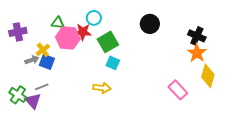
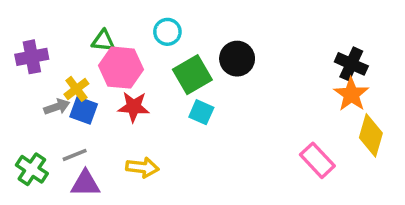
black circle: (150, 24) -> (237, 59), moved
red star: (83, 32) -> (134, 107), moved
yellow arrow: (102, 88) -> (142, 167), moved
purple triangle: (33, 101) -> (85, 184), moved, turned -48

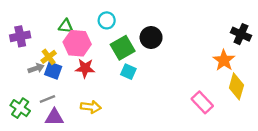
black cross: (351, 64) -> (241, 34), moved

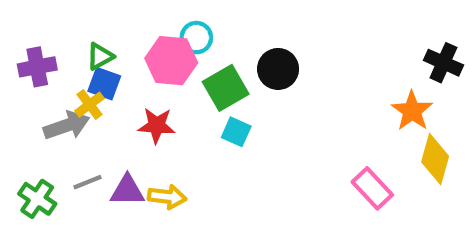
green triangle: (66, 26) -> (100, 56), moved, turned -35
pink hexagon: (77, 43) -> (171, 61), moved
gray arrow: (36, 68) -> (67, 126), size x1.5
blue square: (53, 71) -> (104, 84), moved
purple triangle: (54, 117) -> (127, 190), moved

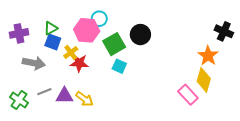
yellow cross: (90, 105) -> (71, 52), moved
gray arrow: (67, 126) -> (34, 63), turned 30
yellow diamond: (435, 159) -> (204, 80), moved
yellow arrow: (167, 197) -> (84, 99), turned 30

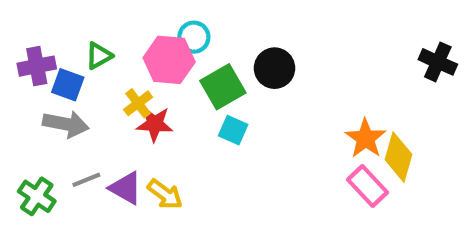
blue square: (53, 42) -> (68, 85), moved
orange star: (208, 56) -> (365, 138), moved
purple triangle: (64, 96) -> (126, 188), turned 30

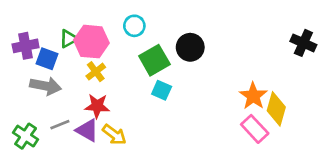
pink hexagon: (169, 60) -> (91, 42), moved
red star: (155, 124) -> (97, 106), moved

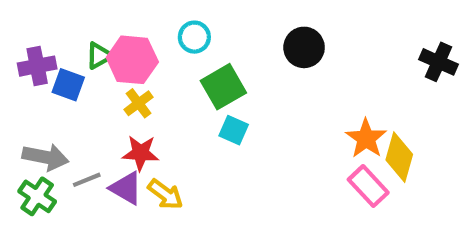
black circle: (190, 47) -> (304, 47), moved
gray arrow: (46, 86) -> (45, 157), moved

